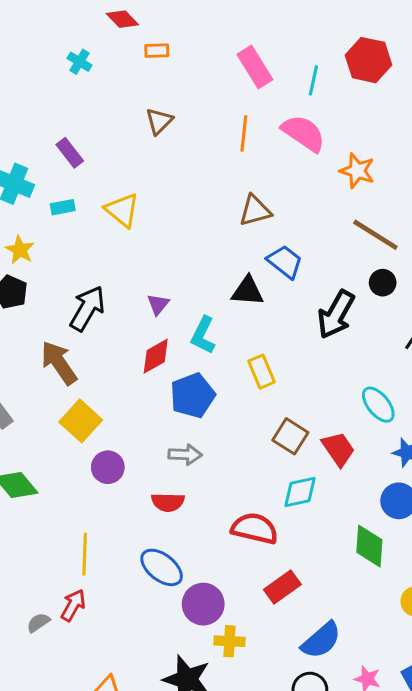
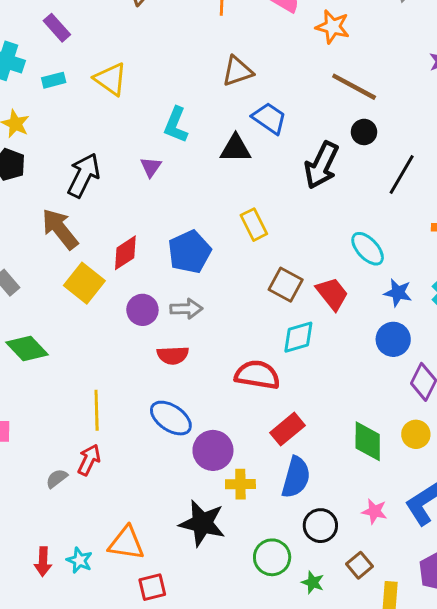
cyan L-shape: (203, 335) -> (176, 125), moved
red diamond: (156, 356) -> (125, 253), moved
purple circle: (108, 467) -> (142, 310), moved
green diamond: (369, 546) -> (368, 441), moved
blue semicircle: (321, 640) -> (296, 477), moved, turned -30

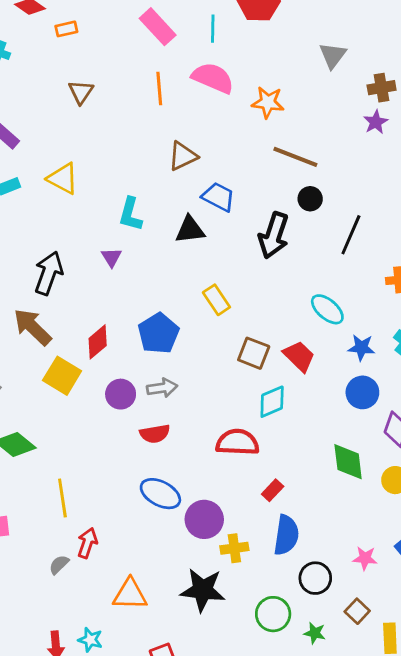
yellow line: (97, 410) -> (62, 498), moved
red rectangle: (288, 429) -> (273, 490), size x0.7
green diamond: (368, 441) -> (348, 462), moved
orange triangle: (126, 543) -> (130, 594), moved

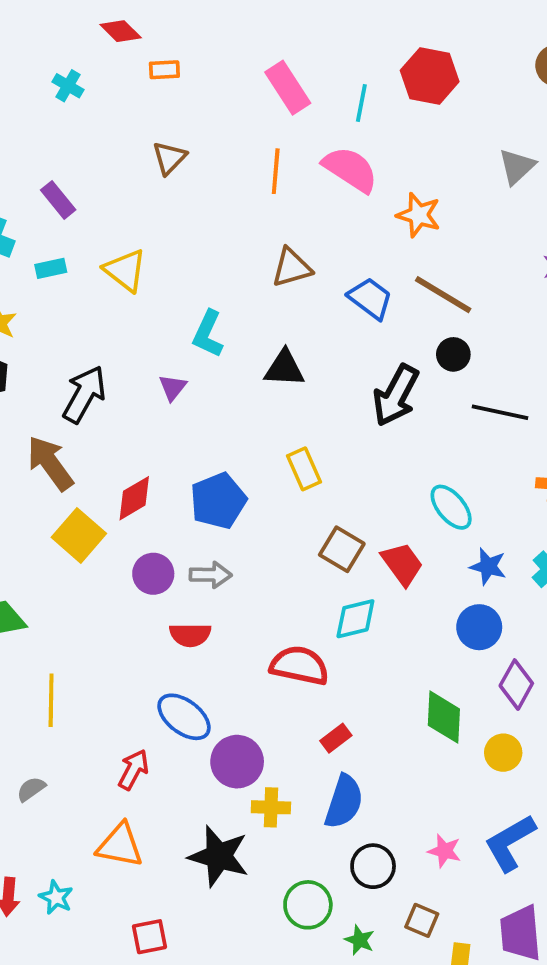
blue trapezoid: (218, 197) -> (370, 298), moved
black line: (351, 235) -> (500, 412), turned 69
red arrow: (87, 543) -> (133, 770), moved
brown square: (357, 611) -> (422, 920), turned -30

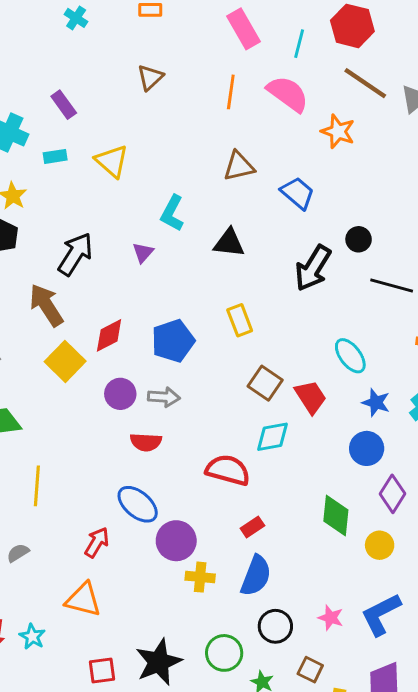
brown line: (443, 295) -> (365, 83), moved
black star: (219, 856) -> (159, 662), moved, turned 30

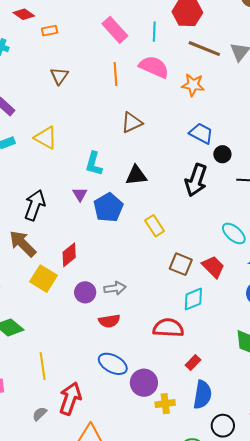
blue trapezoid: (298, 193) -> (201, 133), moved
blue pentagon: (173, 341) -> (108, 207), moved
red arrow: (97, 542) -> (70, 398), moved, size x1.5

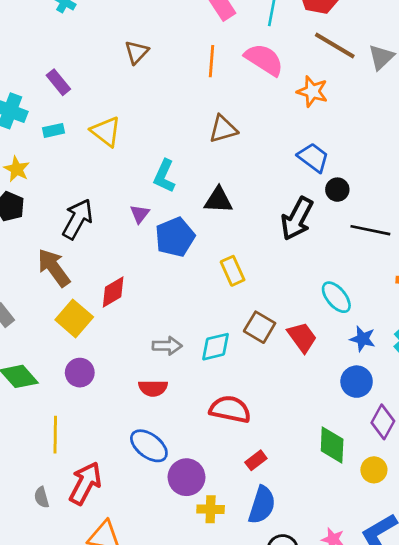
purple circle: (85, 292) -> (80, 373), moved
cyan diamond: (193, 299) -> (216, 347), moved
gray semicircle: (40, 414) -> (42, 497), turned -70

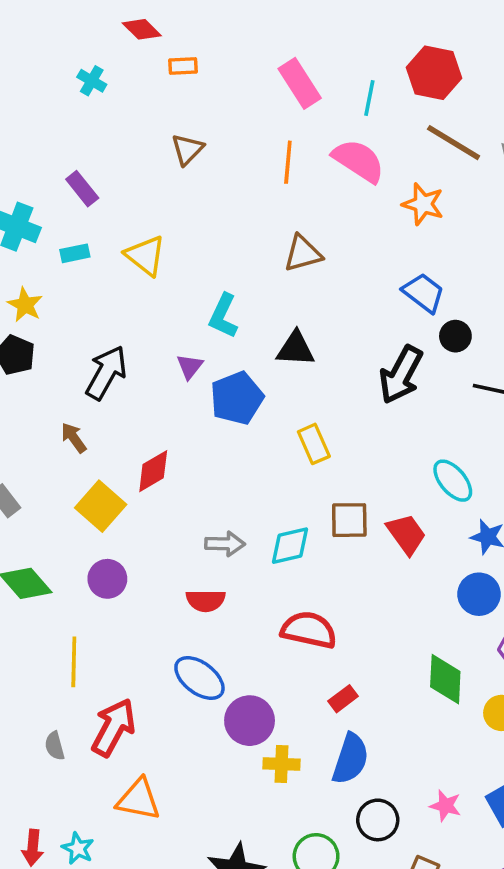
brown arrow: (54, 268) -> (74, 438), size x0.6
brown square: (260, 327) -> (349, 520), turned -32

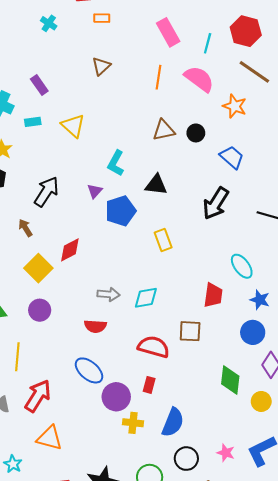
black circle: (455, 336) -> (196, 133), moved
brown square: (349, 520) -> (190, 331), moved
red trapezoid: (406, 534) -> (213, 295), turned 40
red rectangle: (343, 699) -> (149, 385), moved, turned -42

